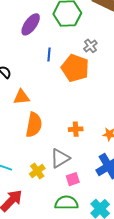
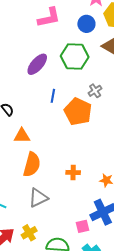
gray triangle: (60, 158) -> (38, 198), moved
yellow cross: (37, 171) -> (29, 233), moved
pink square: (73, 179) -> (83, 226), moved

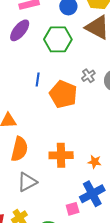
purple ellipse: (37, 64) -> (20, 30), moved
gray cross: (95, 91) -> (88, 76), moved
orange cross: (73, 172) -> (61, 155), size x1.6

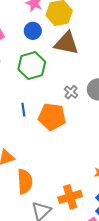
orange cross: (61, 155) -> (70, 197), moved

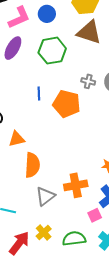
blue circle: (33, 31) -> (47, 14), moved
gray cross: (71, 92) -> (88, 81), turned -32

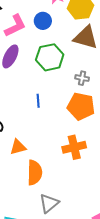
gray cross: (88, 81) -> (82, 78), moved
orange pentagon: (67, 104) -> (81, 106), moved
orange cross: (76, 185) -> (74, 147), moved

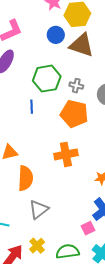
blue circle: (43, 21) -> (56, 35), moved
green hexagon: (50, 57) -> (47, 79), moved

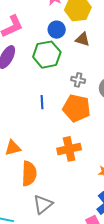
brown triangle: (82, 45) -> (83, 39), size x0.6
green hexagon: (47, 79) -> (47, 55), moved
blue line: (32, 107) -> (42, 102), moved

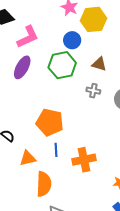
brown triangle: (83, 39) -> (99, 64), moved
blue line: (42, 102) -> (56, 150), moved
orange pentagon: (77, 108) -> (50, 122), moved

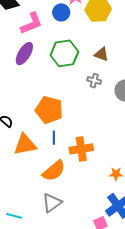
blue circle: (72, 40) -> (61, 12), moved
orange triangle: (28, 158) -> (25, 145), size x1.4
orange semicircle: (44, 184) -> (54, 171), moved, turned 45

